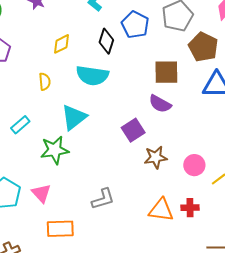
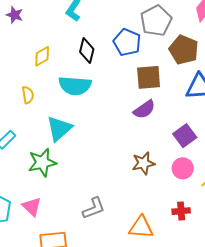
blue pentagon: (135, 25) -> (127, 42), moved
purple semicircle: (160, 104) -> (144, 109), turned -60
purple square: (133, 130) -> (185, 136), moved
orange triangle: (161, 210) -> (141, 227), moved

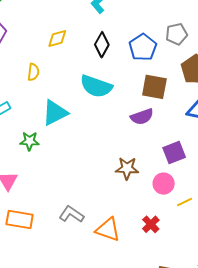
gray pentagon: (156, 21) -> (177, 34), size x0.7
cyan semicircle: (75, 86) -> (96, 86), moved
green star: (42, 163) -> (29, 141), size x0.7
gray L-shape: (94, 208) -> (71, 214), moved, turned -140
red cross: (181, 211) -> (151, 224), turned 36

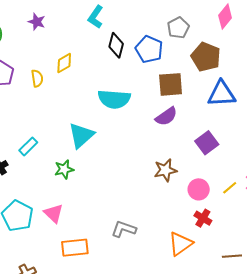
black diamond: (102, 45) -> (116, 45), moved
yellow semicircle: (33, 72) -> (37, 78), moved
pink circle: (164, 184) -> (199, 189), moved
orange triangle: (108, 230) -> (181, 244), moved, turned -40

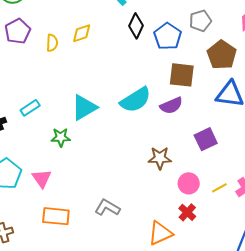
cyan semicircle: (114, 99) -> (136, 100), moved, turned -48

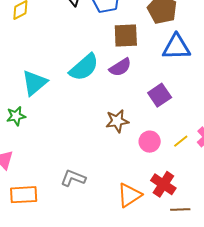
red cross: (187, 212) -> (163, 184), moved, size x1.4

